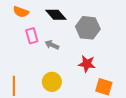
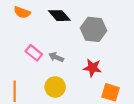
pink rectangle: (32, 36) -> (34, 53), moved, turned -35
gray arrow: (52, 45) -> (56, 57), moved

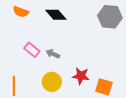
gray hexagon: (93, 29) -> (110, 17), moved
red star: (92, 68) -> (81, 76), moved

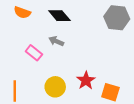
gray arrow: (53, 54) -> (56, 41), moved
red star: (81, 76) -> (86, 80), turned 30

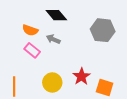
orange semicircle: (22, 12) -> (30, 30), moved
gray hexagon: (117, 18) -> (103, 30), moved

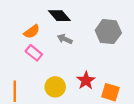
orange semicircle: (30, 30) -> (32, 32), turned -56
gray arrow: (53, 39) -> (65, 39), moved

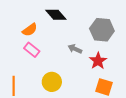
gray arrow: (65, 39) -> (75, 49), moved
red star: (86, 81) -> (98, 61), moved

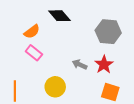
gray arrow: (75, 49) -> (80, 65), moved

